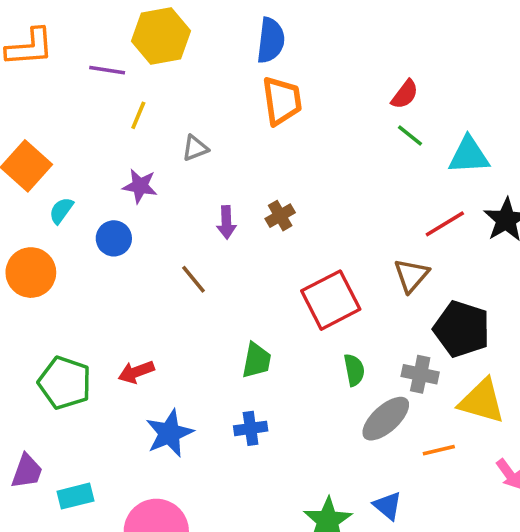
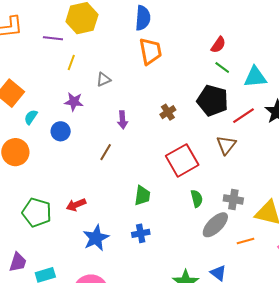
brown cross: (280, 216) -> (168, 112), moved
brown line: (194, 279) -> (106, 152), turned 72
black pentagon: (462, 329) -> (213, 101), moved

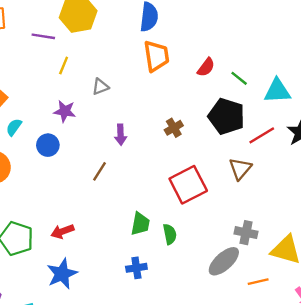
red semicircle: (218, 45) -> (206, 67), moved
green semicircle: (197, 199) -> (170, 234), moved
blue star: (96, 238) -> (62, 274), moved

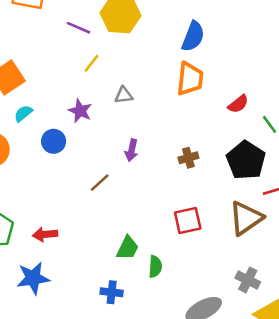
brown triangle: (240, 169) -> (246, 218), size x1.4
red square: (188, 185) -> (188, 221), size x0.7
gray cross: (246, 233) -> (248, 280), moved

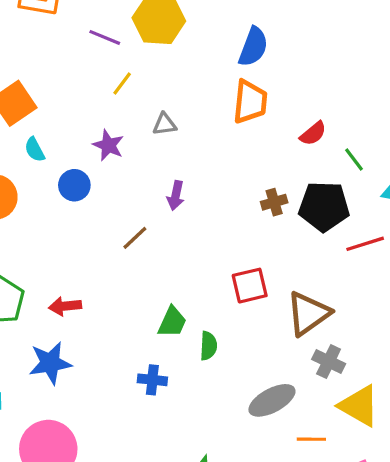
cyan semicircle: (23, 113) -> (35, 150), turned -78
brown cross: (188, 158) -> (274, 202), moved
black pentagon: (246, 160) -> (324, 206), turned -30
brown triangle: (246, 218) -> (308, 314), moved

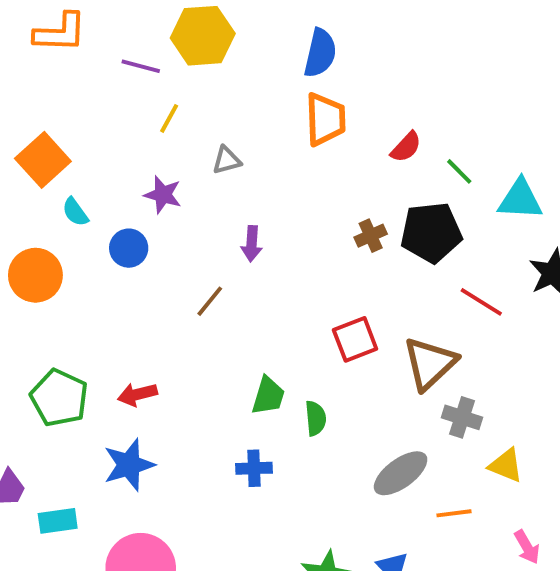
red line: (365, 244) -> (481, 302), moved, turned 57
yellow triangle: (359, 406) -> (506, 465), size x0.7

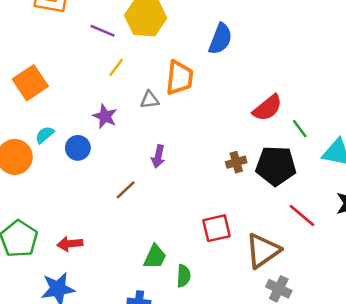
orange trapezoid: (325, 119) -> (179, 78), moved
red semicircle: (406, 147) -> (267, 108), size x1.4
cyan semicircle: (75, 212) -> (45, 135), moved, turned 78

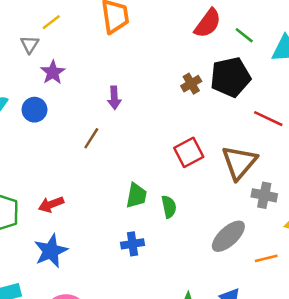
yellow line: (116, 67) -> (51, 22), turned 30
gray triangle: (150, 100) -> (30, 44), moved, turned -36
purple star: (105, 116) -> (53, 72), turned 30

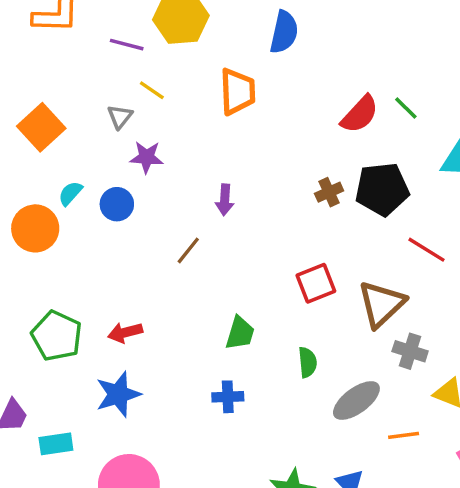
yellow line: (51, 22) -> (152, 90), turned 66
green line: (244, 35) -> (406, 108), moved
purple star: (53, 72) -> (147, 157), turned 30
green semicircle: (169, 207) -> (308, 362), moved

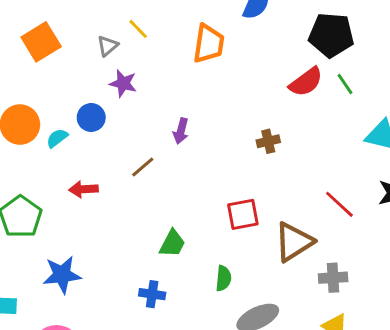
black pentagon: (382, 189) -> (331, 35), moved
cyan semicircle: (70, 193) -> (57, 138), moved
red arrow: (125, 332) -> (84, 189), moved
gray cross: (410, 351) -> (333, 278), moved, turned -32

